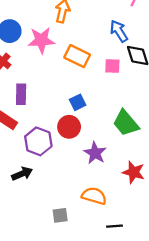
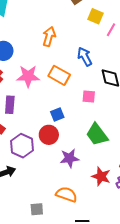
blue arrow: (119, 31) -> (85, 57), moved
pink star: (41, 40) -> (28, 76), moved
pink square: (112, 66) -> (89, 97), moved
purple star: (95, 153) -> (69, 158), turned 30

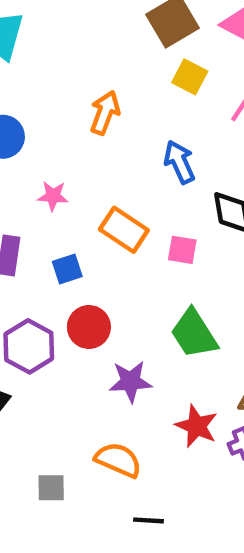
yellow square: (96, 16) -> (190, 77), moved
orange rectangle: (59, 75) -> (124, 230), moved
pink star: (28, 76) -> (53, 196), size x0.6
blue square: (57, 114) -> (67, 269), moved

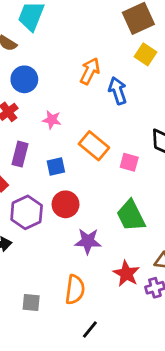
blue arrow: (179, 162) -> (118, 91), moved
orange semicircle: (118, 460) -> (75, 290), turned 68
black line: (148, 520) -> (90, 330), turned -60

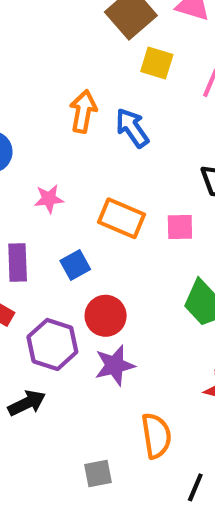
purple star: (88, 241) -> (115, 365), moved

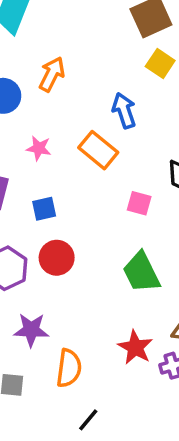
orange arrow: (83, 111) -> (52, 74), moved
orange rectangle: (122, 218) -> (98, 150), moved
purple star: (115, 365) -> (31, 330), moved

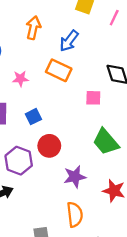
orange arrow: (52, 74) -> (33, 28), moved
blue arrow: (124, 110) -> (69, 41), turned -110
purple star: (31, 330) -> (75, 177), moved

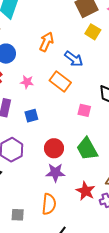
blue arrow: (69, 41) -> (74, 59), turned -102
red circle: (49, 146) -> (54, 148), moved

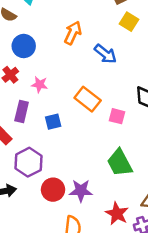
pink star: (27, 82) -> (40, 85), moved
orange rectangle: (60, 82) -> (88, 99), moved
red circle: (54, 148) -> (53, 190), moved

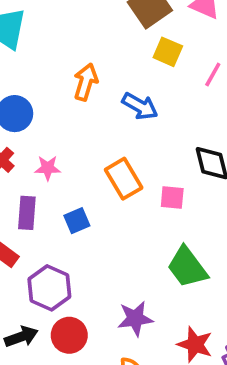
orange rectangle: (88, 99) -> (124, 179), turned 30
red circle: (53, 190) -> (69, 335), moved

